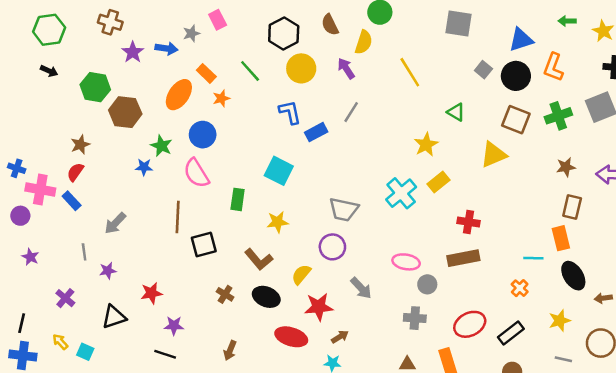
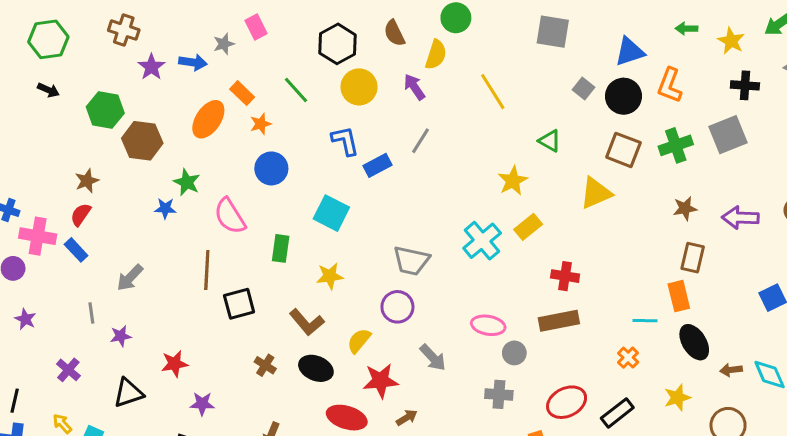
blue circle: (203, 135) -> (271, 168), moved

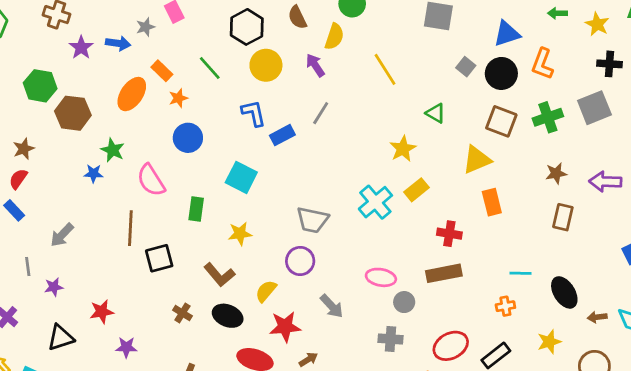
orange rectangle: (679, 296) -> (492, 202), moved
orange cross: (628, 358) -> (505, 306), turned 36

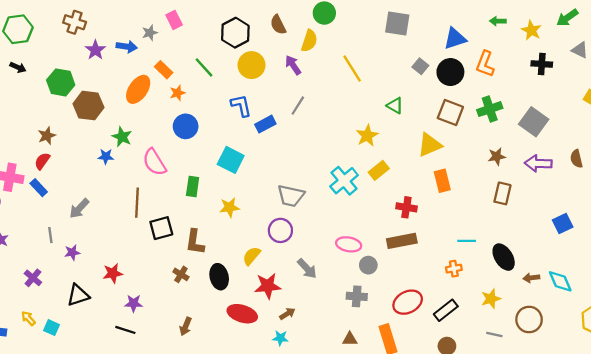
gray square: (594, 108) -> (534, 122), moved, turned -32
brown L-shape: (219, 275) -> (195, 242), moved, turned 48
black ellipse: (228, 316) -> (219, 277), turned 55

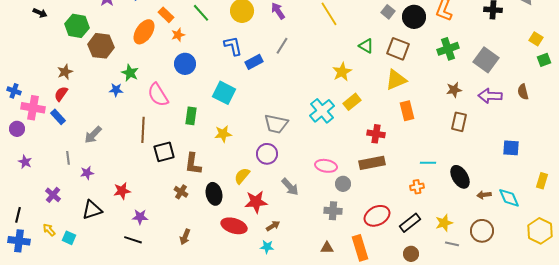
brown square: (450, 112) -> (398, 49), moved
blue square: (563, 224) -> (511, 148), turned 30
yellow star: (491, 299) -> (444, 223), moved

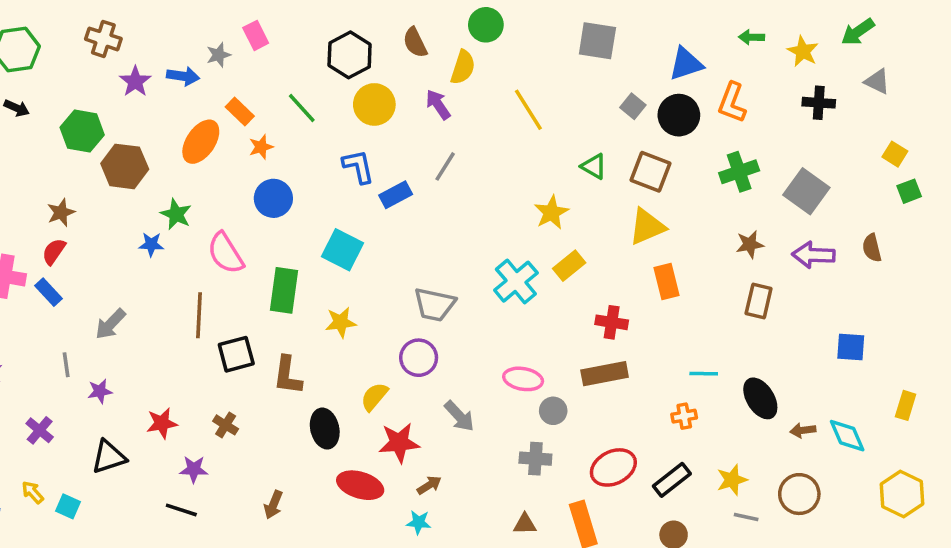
green rectangle: (191, 116) -> (284, 290), size x1.4
brown cross: (181, 192) -> (226, 425), moved

